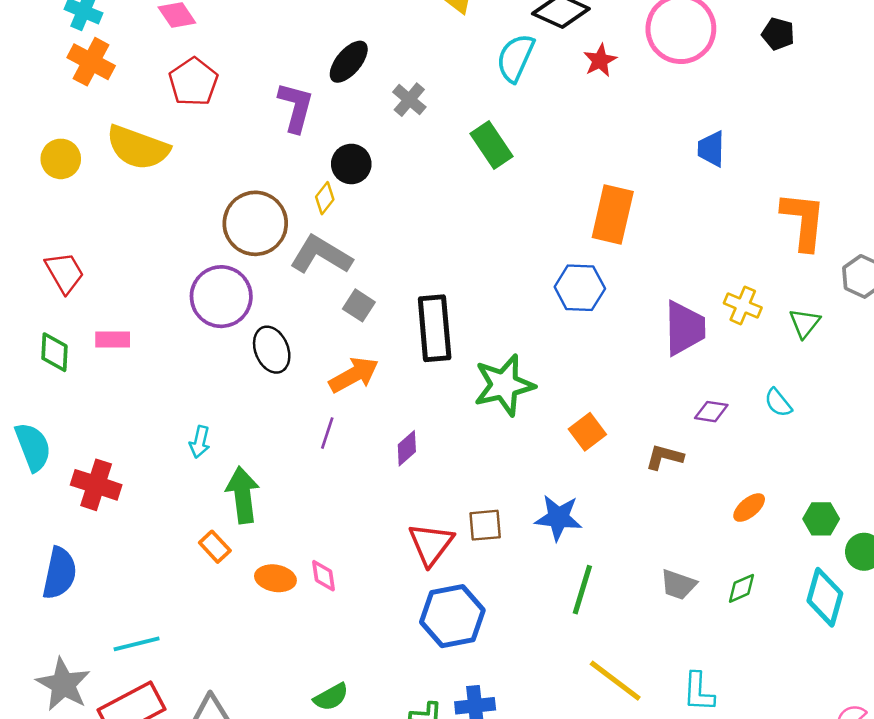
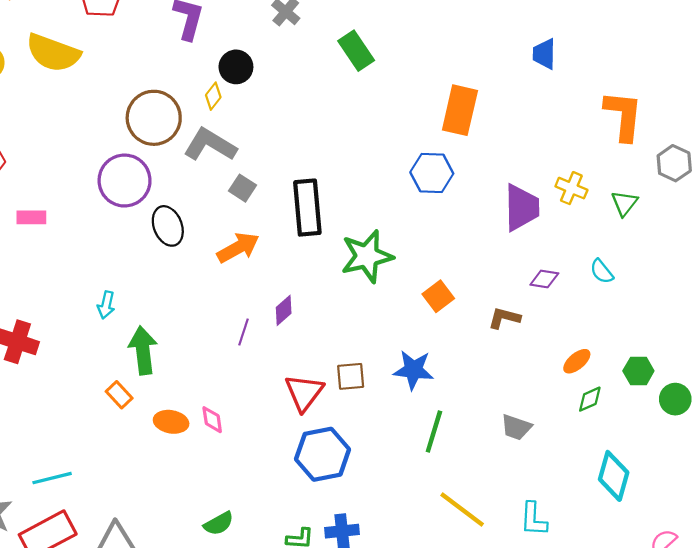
purple line: (327, 433) -> (244, 332), moved
green diamond: (742, 588) -> (590, 399), moved
cyan diamond: (825, 597) -> (614, 476), moved

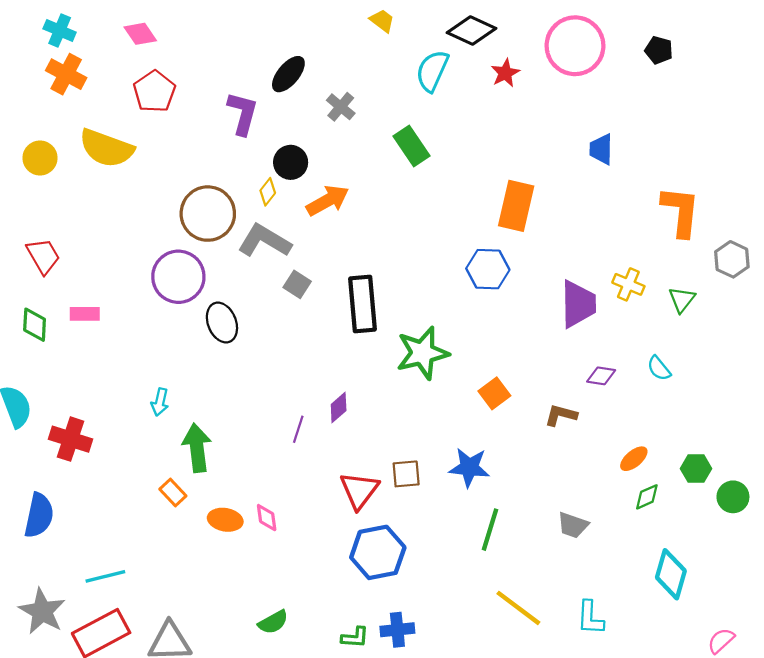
orange arrow: (238, 248) -> (328, 200), moved

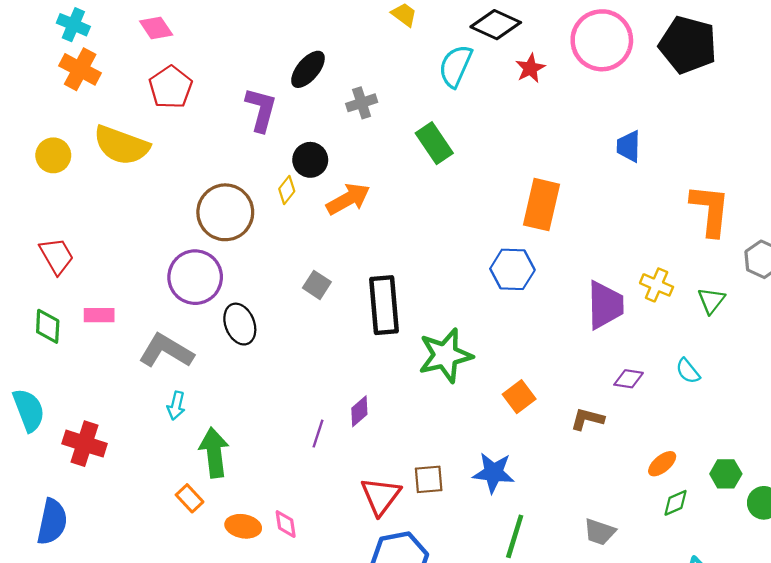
black pentagon: (659, 50) -> (688, 45), size x2.0
gray cross: (341, 107) -> (362, 103), turned 32
gray L-shape: (264, 241) -> (166, 351), moved

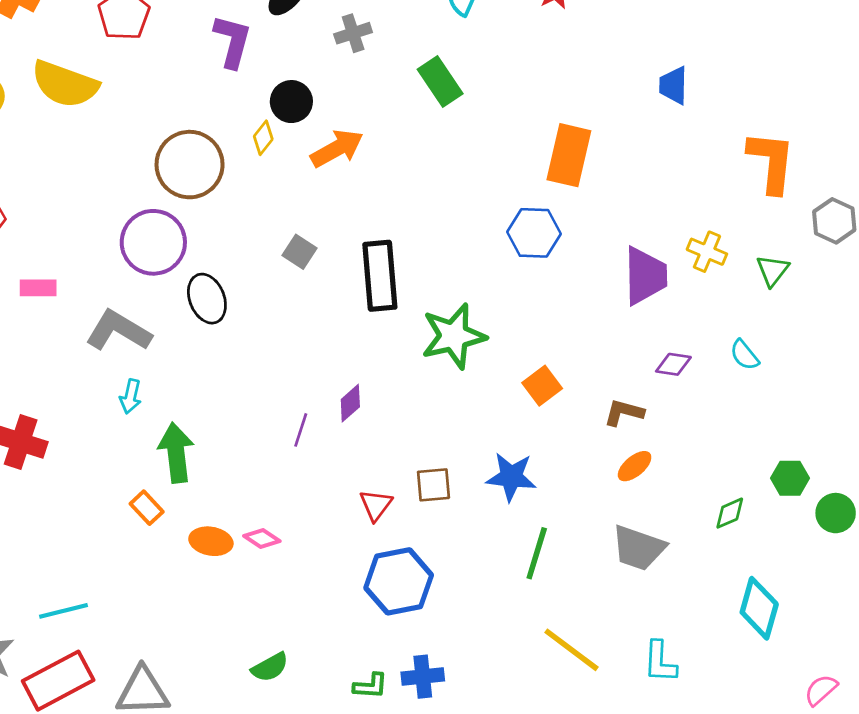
orange ellipse: (662, 464) -> (635, 466), moved
red triangle: (381, 496) -> (376, 505), size x0.7
pink diamond: (286, 524) -> (262, 539), turned -48
gray trapezoid: (600, 532) -> (639, 548), size x1.4

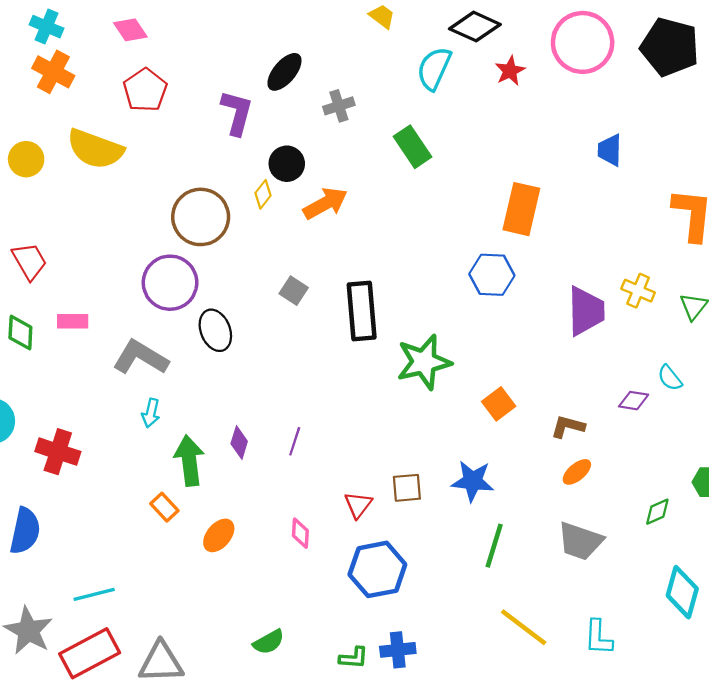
purple diamond: (673, 364) -> (634, 401), moved
purple diamond: (350, 403) -> (239, 442), moved, turned -32
pink diamond: (262, 539) -> (300, 533), moved, turned 60
orange ellipse: (211, 541) -> (219, 535), turned -60

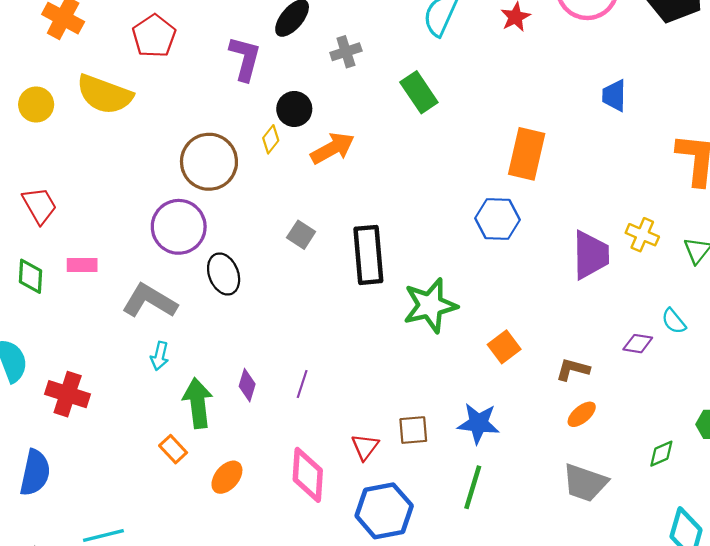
pink diamond: (300, 533) -> (308, 475), size x1.8
green line: (494, 546) -> (473, 487), moved

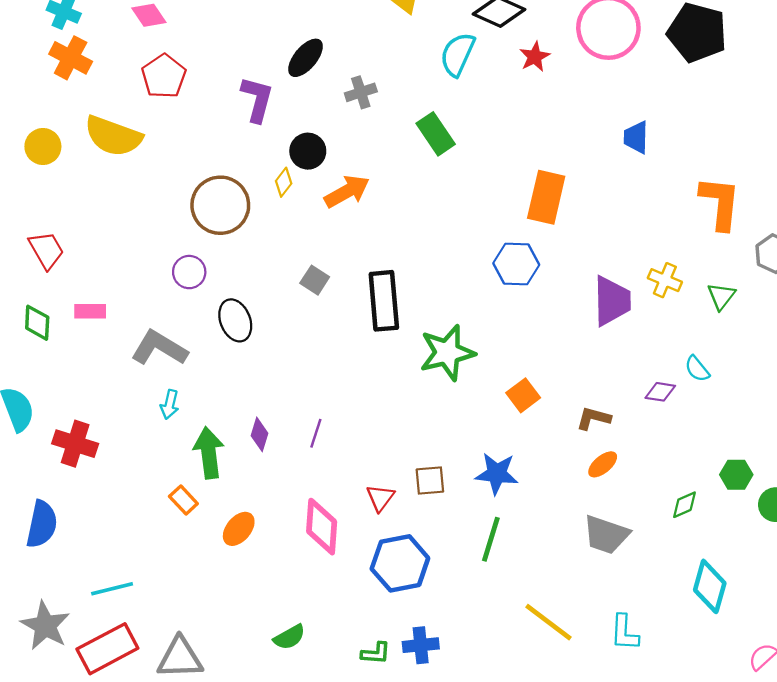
purple circle: (179, 227) -> (189, 272), size x0.6

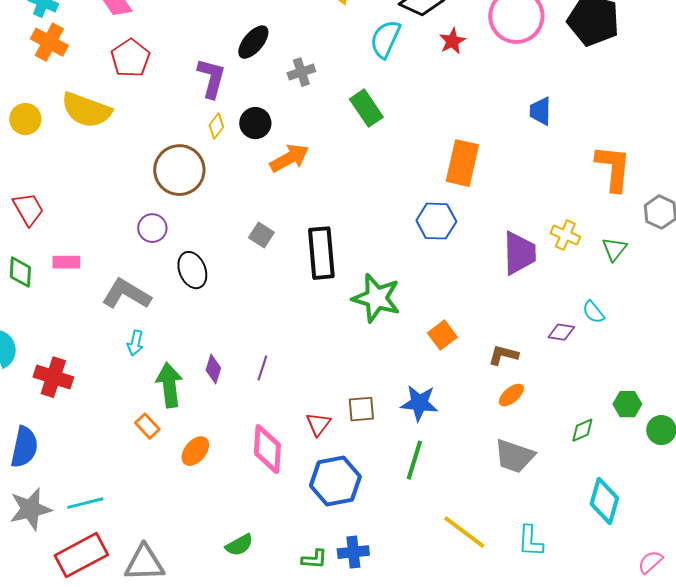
yellow diamond: (284, 182) -> (216, 126), moved
green star: (447, 353) -> (376, 298), turned 30
gray star: (45, 626) -> (30, 509), moved, turned 30

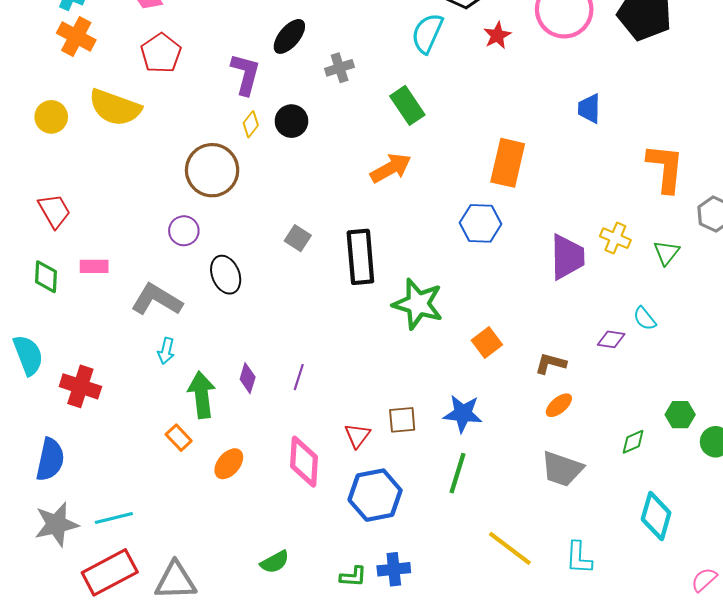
orange arrow: (289, 158) -> (391, 168), moved

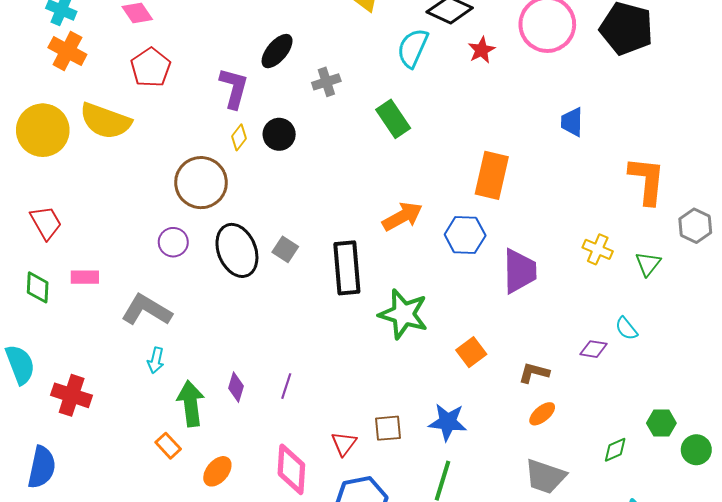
yellow circle: (51, 117) -> (43, 130), size x1.6
orange arrow: (391, 168) -> (402, 216), moved
purple trapezoid: (567, 257) -> (520, 271), moved
black ellipse: (226, 275) -> (237, 250), moved, size x1.4

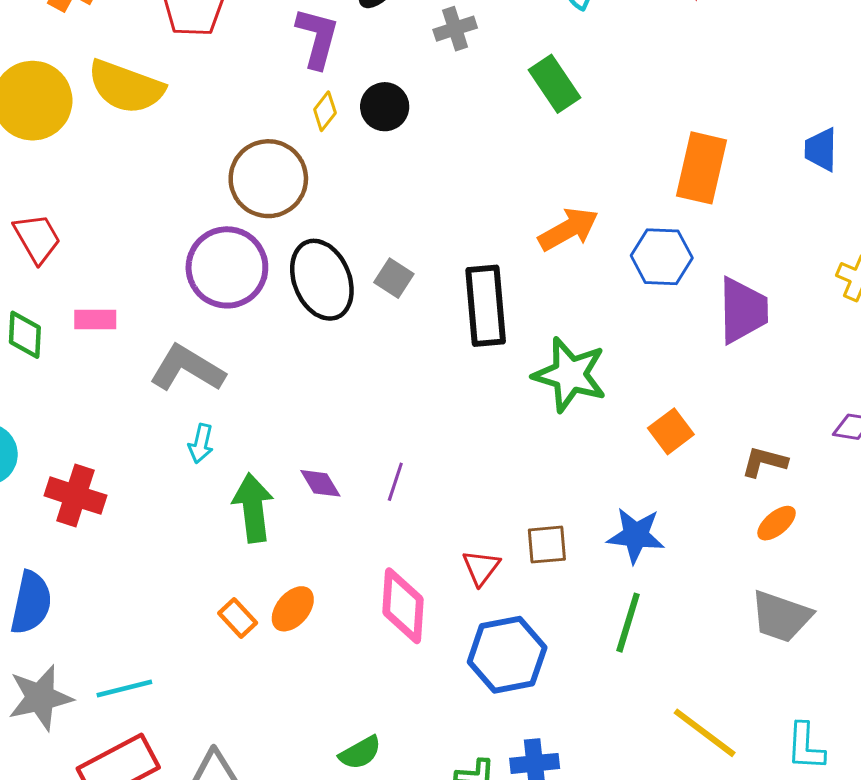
blue trapezoid: (572, 122) -> (821, 150), moved
purple circle: (173, 242) -> (227, 267), size x1.8
purple diamond: (236, 387) -> (320, 483), turned -48
orange rectangle: (168, 446) -> (238, 618), moved

